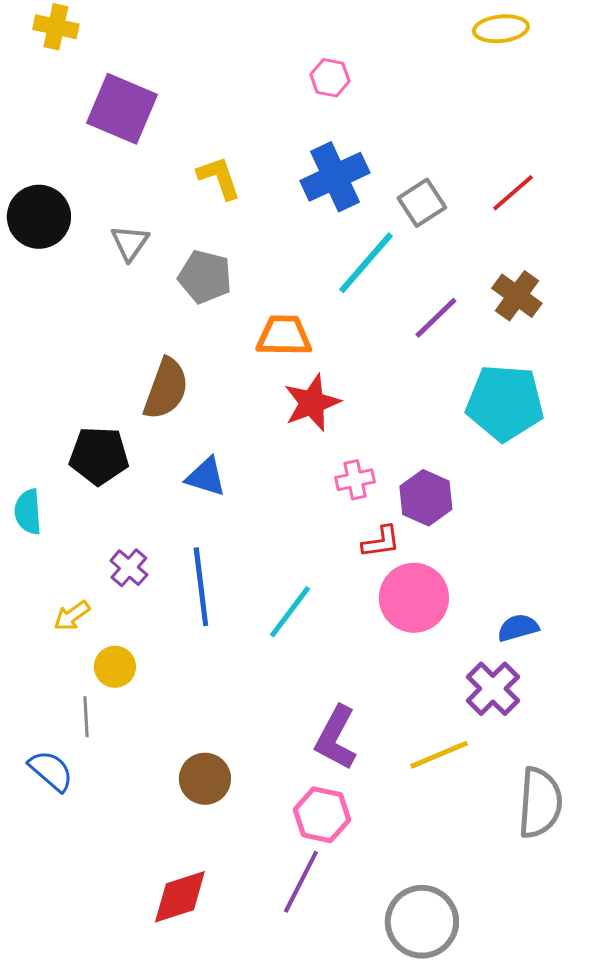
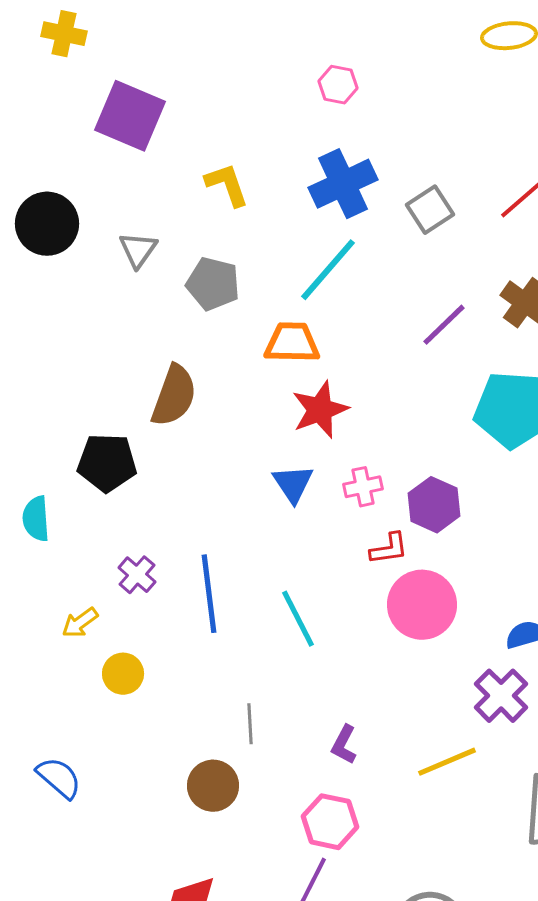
cyan line: (366, 263) -> (328, 270), moved
blue triangle: (206, 477) -> (293, 484), moved, turned 39
cyan line: (290, 612) -> (298, 619), turned -64
gray line: (86, 717) -> (250, 724), moved
purple L-shape: (336, 738) -> (344, 745), size x0.6

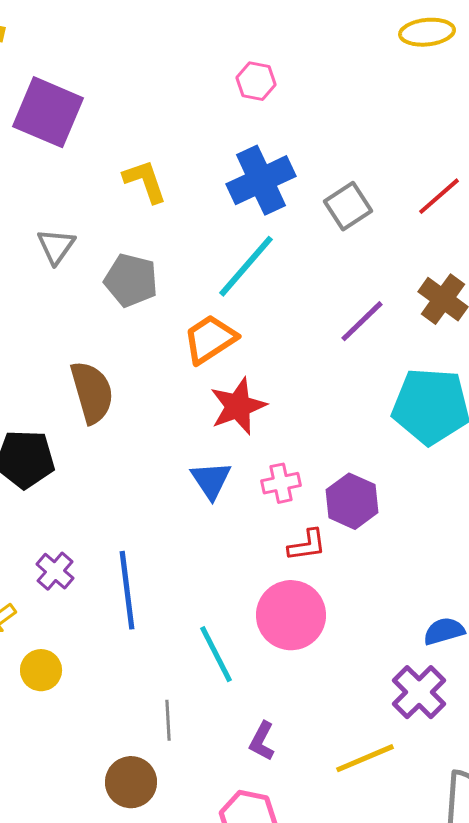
orange trapezoid: (292, 343) -> (210, 339), turned -34
brown semicircle: (174, 396) -> (92, 392), turned -36
pink circle: (422, 605) -> (291, 615), moved
cyan line: (298, 619) -> (216, 654), moved

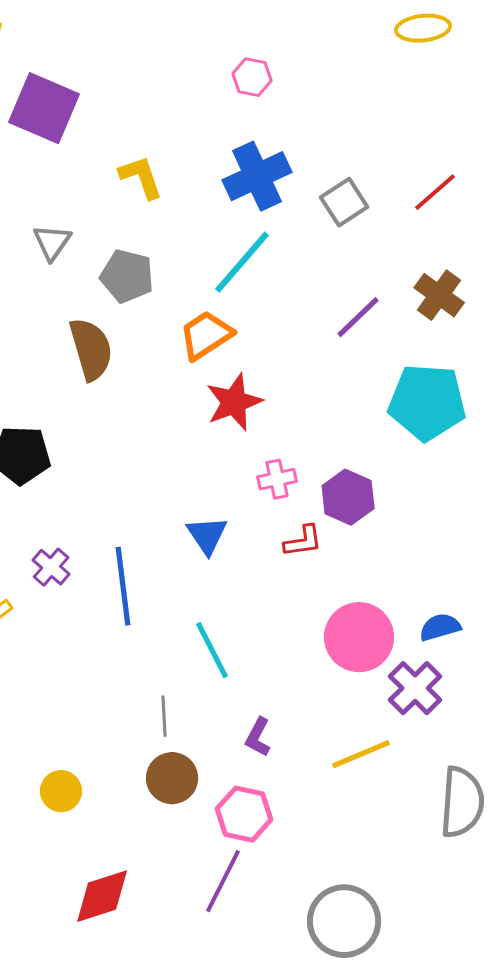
brown semicircle: (92, 392) -> (91, 349), moved
blue triangle: (211, 480) -> (207, 535), moved
pink circle: (291, 615) -> (359, 637), moved
yellow circle: (41, 670) -> (61, 791), moved
brown circle: (131, 782) -> (172, 778), moved

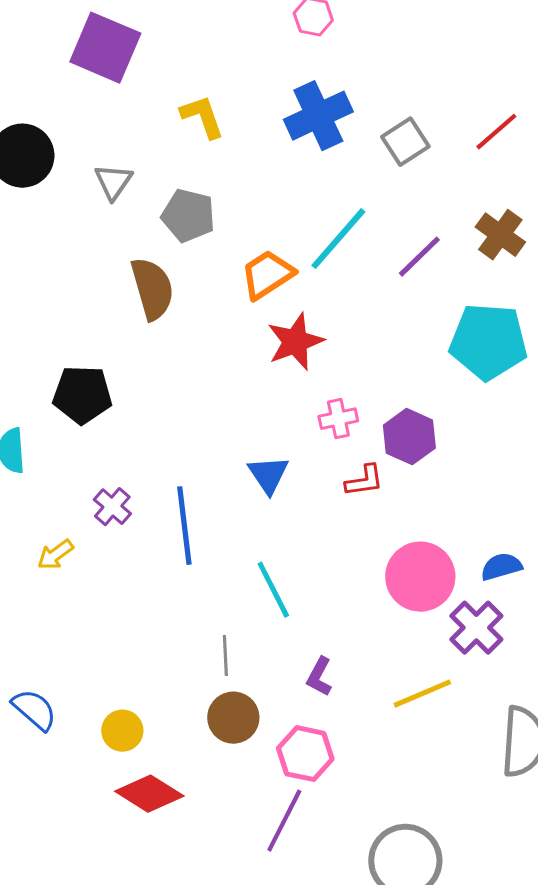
cyan line: (242, 262) -> (338, 239), moved
red diamond: (102, 896) -> (149, 794), moved, turned 50

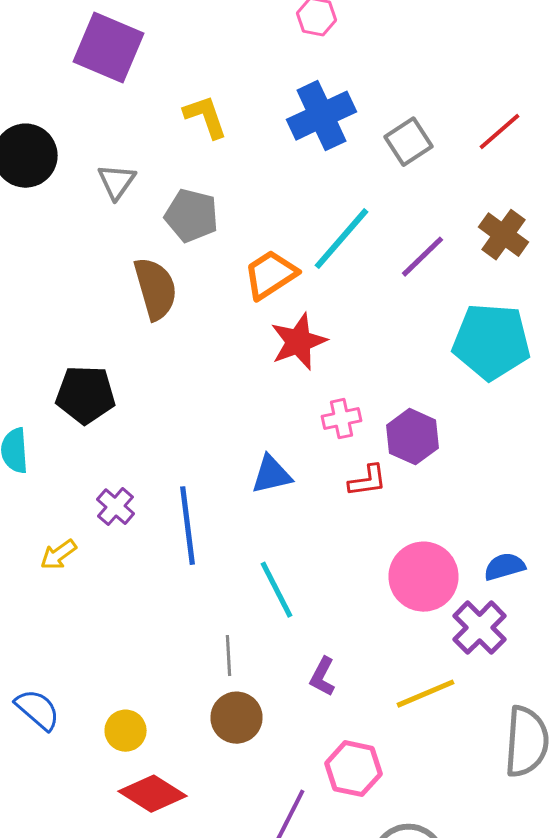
blue triangle: (268, 475) -> (272, 475), turned 51
pink hexagon: (305, 754) -> (354, 769), moved

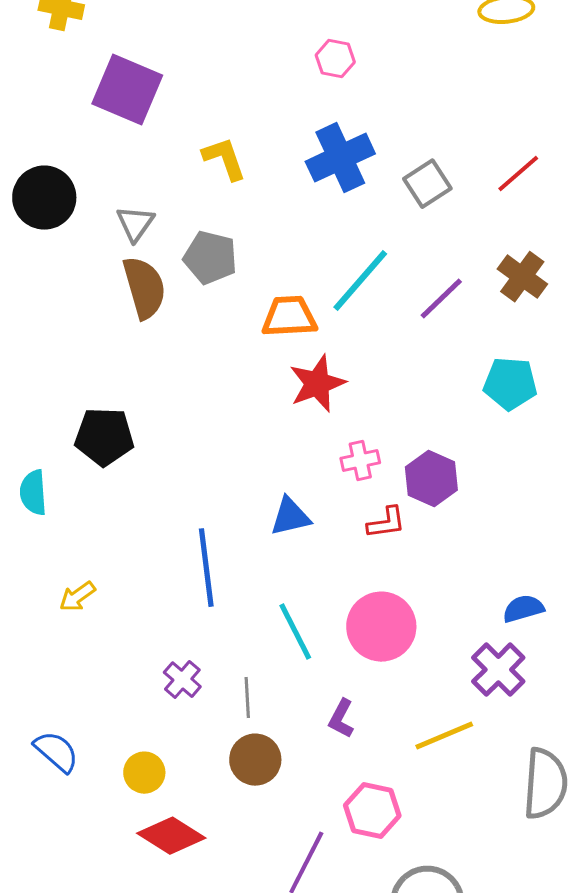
orange trapezoid: (270, 275) -> (289, 317), turned 30
brown semicircle: (156, 289) -> (144, 288), moved
cyan pentagon: (492, 342) -> (510, 384), size x0.7
purple cross: (116, 507) -> (182, 680), moved
pink circle: (424, 577) -> (381, 627), moved

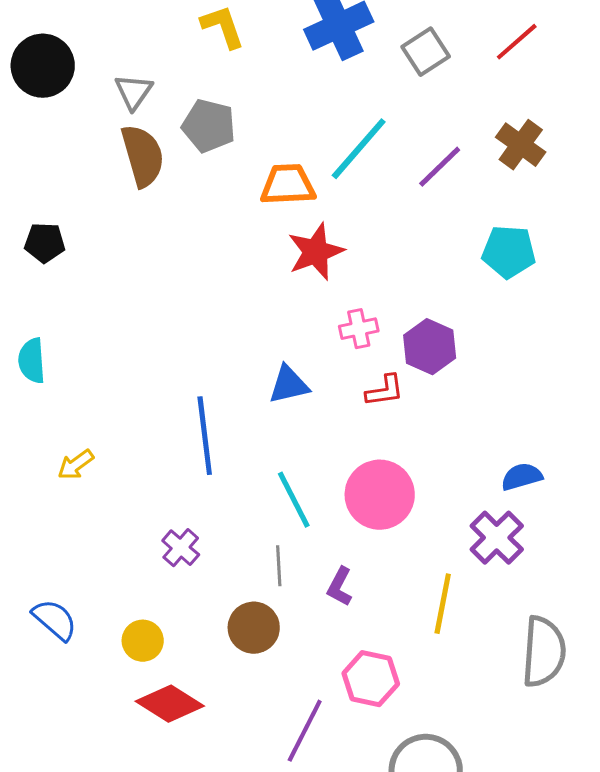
black pentagon: (104, 437) -> (45, 243), moved, size x0.7
gray line: (247, 698) -> (279, 566), moved
yellow line: (444, 736) -> (443, 604), turned -56

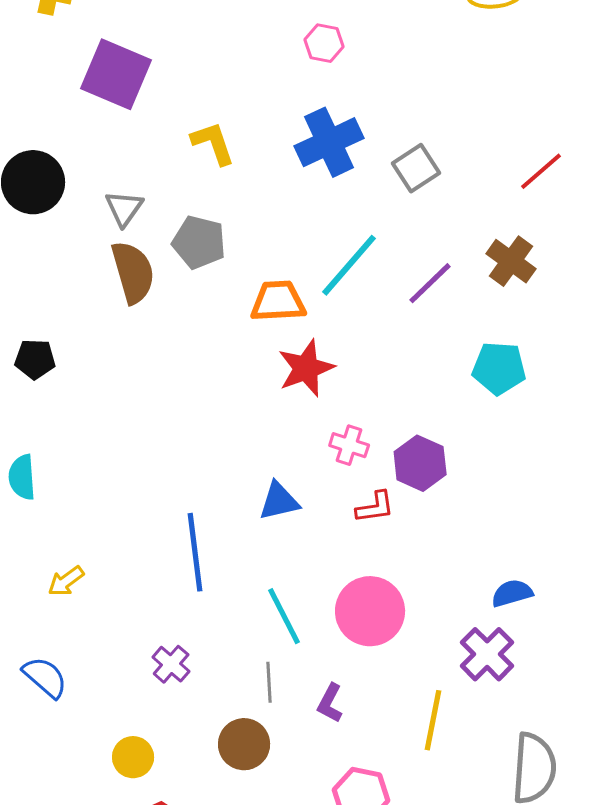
red line: (517, 42) -> (541, 171), moved
pink cross: (359, 329) -> (349, 445), turned 30
blue semicircle: (55, 620) -> (45, 677), moved

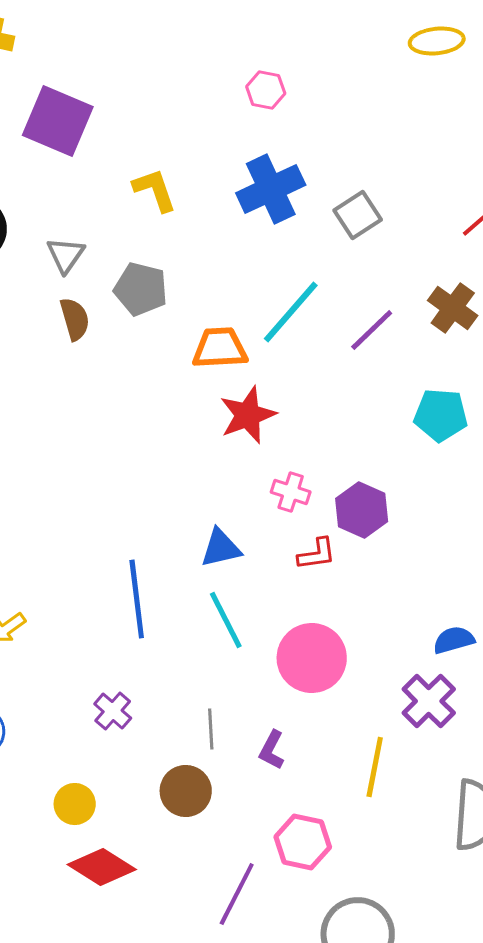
brown semicircle: (133, 272) -> (75, 319), size x0.7
cyan line: (284, 616) -> (226, 620), moved

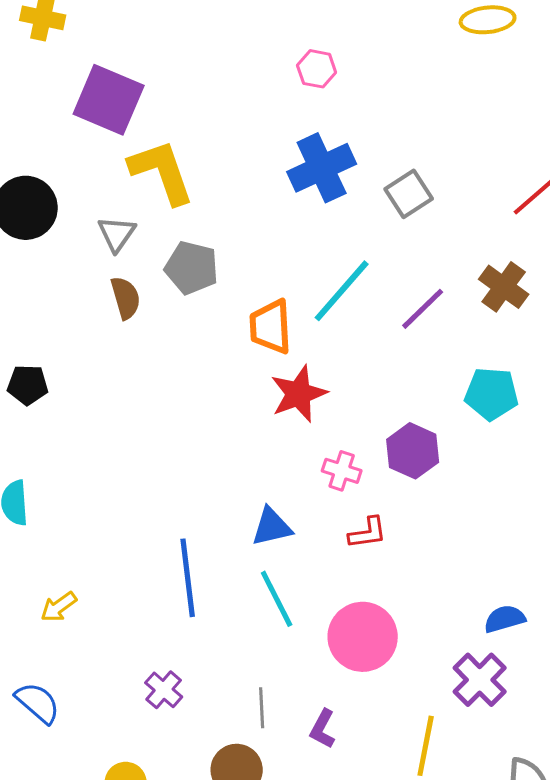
yellow L-shape: (155, 190) -> (162, 172), moved, size x1.5
orange trapezoid: (220, 348) -> (271, 327), turned -90
purple hexagon: (362, 510) -> (413, 451), moved

